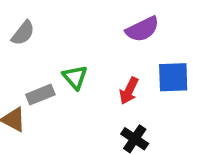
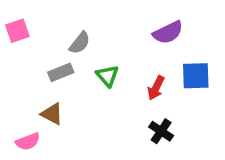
gray semicircle: (23, 33) -> (80, 43), moved
gray rectangle: (40, 95) -> (61, 72), moved

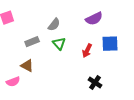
gray semicircle: (80, 43) -> (54, 25), moved
black cross: (161, 131) -> (95, 83), moved

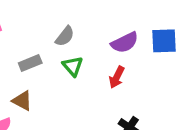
purple semicircle: (94, 19) -> (125, 43), moved
blue square: (110, 44) -> (164, 41), moved

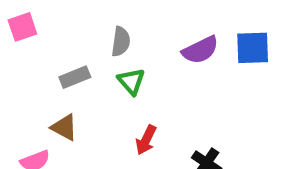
gray semicircle: (65, 36) -> (121, 42), turned -30
red arrow: (117, 77) -> (146, 140), moved

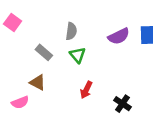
pink square: (22, 27) -> (13, 22), turned -35
gray rectangle: (75, 77) -> (44, 52), turned 63

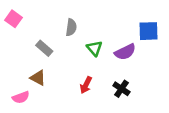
purple semicircle: (119, 36) -> (125, 52), moved
green triangle: (78, 55) -> (94, 48), moved
black cross: (122, 104) -> (121, 89), moved

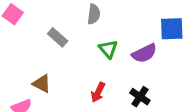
gray semicircle: (71, 27) -> (94, 14), moved
gray rectangle: (44, 48) -> (58, 37), moved

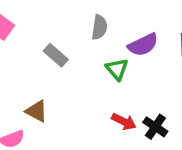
purple semicircle: (144, 53) -> (143, 45), moved
red arrow: (98, 92) -> (124, 122), moved, turned -90

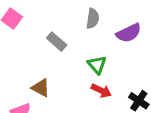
green triangle: (117, 69) -> (97, 65), moved
red arrow: (124, 122) -> (101, 91), moved

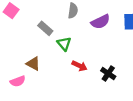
green triangle: (97, 65) -> (64, 44), moved

